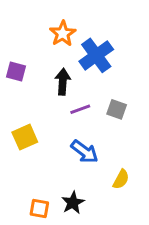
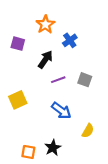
blue cross: (96, 55) -> (70, 40), size x0.6
purple square: (16, 71) -> (18, 44), moved
black arrow: (63, 82) -> (45, 60), turned 30

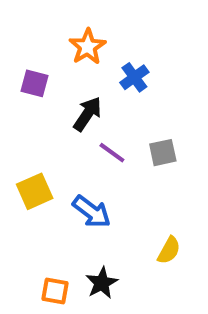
purple line: (58, 80) -> (112, 153), turned 56
gray square: (85, 80) -> (163, 153), turned -32
blue arrow: (61, 111) -> (92, 212), moved

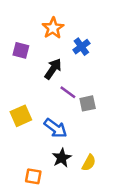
gray square: (163, 153) -> (88, 103), moved
yellow semicircle: (169, 250) -> (89, 163), moved
black star: (102, 283) -> (62, 158), moved

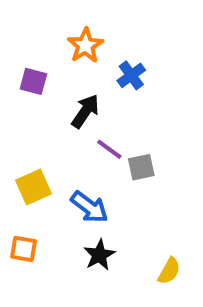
yellow semicircle: (89, 163) -> (169, 271), moved
orange square: (33, 176) -> (23, 249), moved

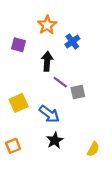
black arrow: (85, 111) -> (47, 61), turned -30
orange square: (23, 249) -> (13, 146), moved, turned -32

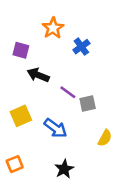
black arrow: (47, 61) -> (38, 75), moved, turned -72
black star: (55, 140) -> (64, 169), moved
yellow semicircle: (93, 149) -> (105, 138), moved

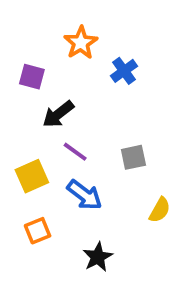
black arrow: (38, 75) -> (58, 114), turned -60
purple line: (68, 92) -> (75, 152), moved
orange square: (15, 164) -> (38, 231), moved

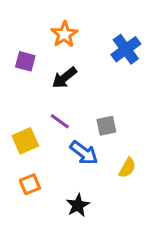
blue cross: (124, 71) -> (126, 49), moved, size x1.4
black arrow: (58, 114) -> (64, 78), moved
blue arrow: (85, 195) -> (84, 153), moved

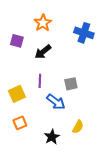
blue cross: (126, 49) -> (84, 33), turned -36
purple line: (60, 121) -> (40, 81), turned 56
yellow semicircle: (127, 168) -> (78, 127), moved

